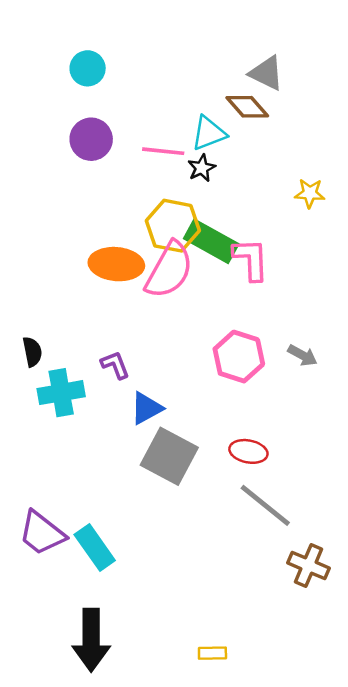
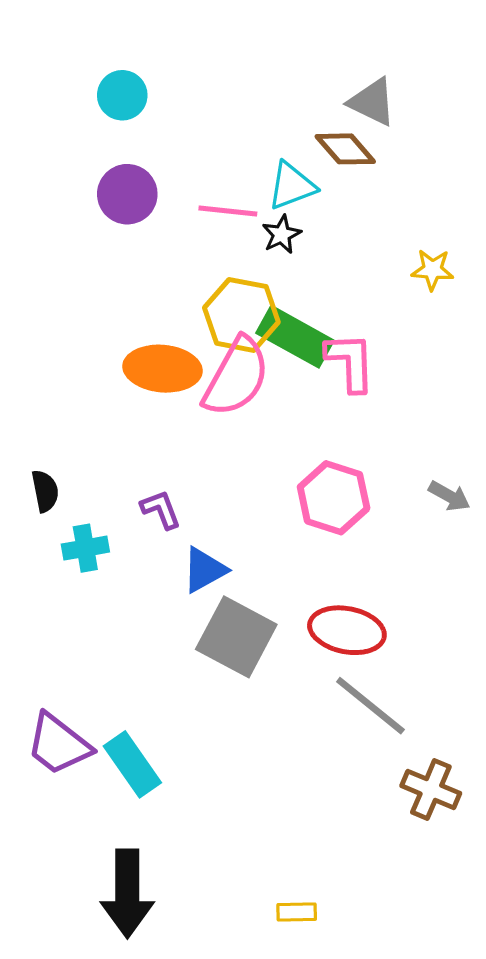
gray arrow: (302, 355) -> (449, 496), moved
cyan cross: (61, 393) -> (85, 548), size x0.7
red ellipse: (248, 451) -> (347, 630), size x1.4

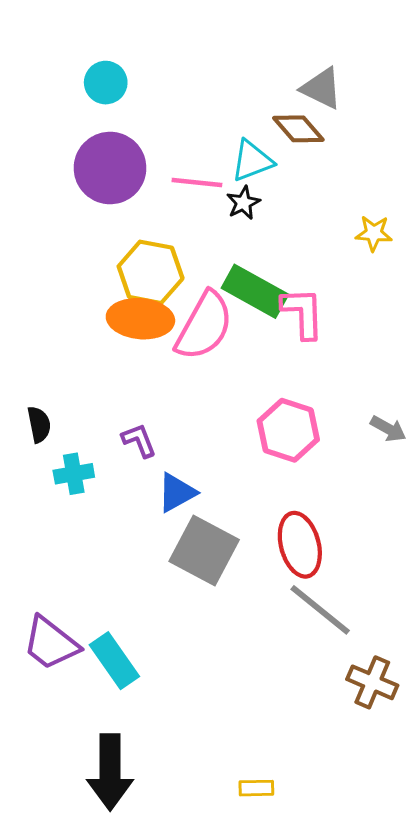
purple circle: (127, 194) -> (110, 168), size x1.4
yellow hexagon: (241, 315) -> (151, 272), moved
red ellipse: (347, 630) -> (300, 545), turned 64

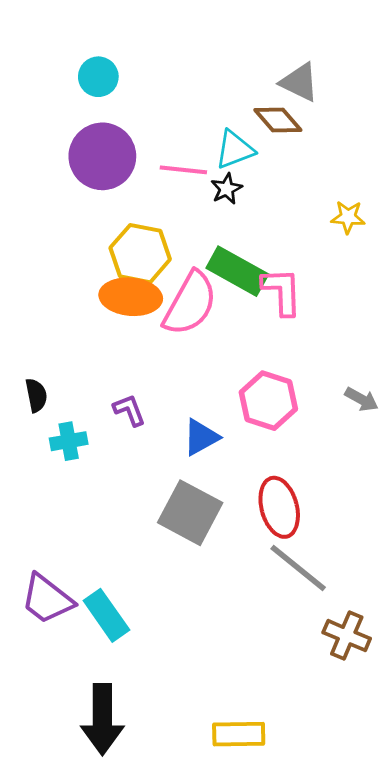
blue triangle: (177, 493) -> (201, 437), moved
yellow rectangle: (256, 788) -> (239, 734), size x1.6

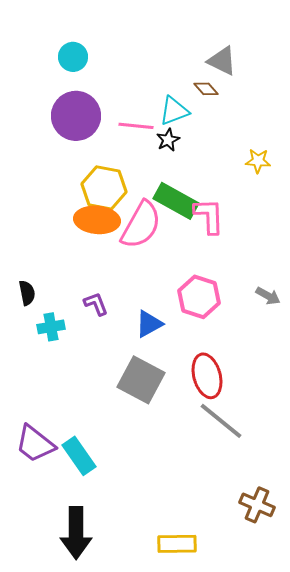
brown diamond: (278, 120) -> (206, 89), size x0.7
brown cross: (347, 636) -> (257, 505), moved

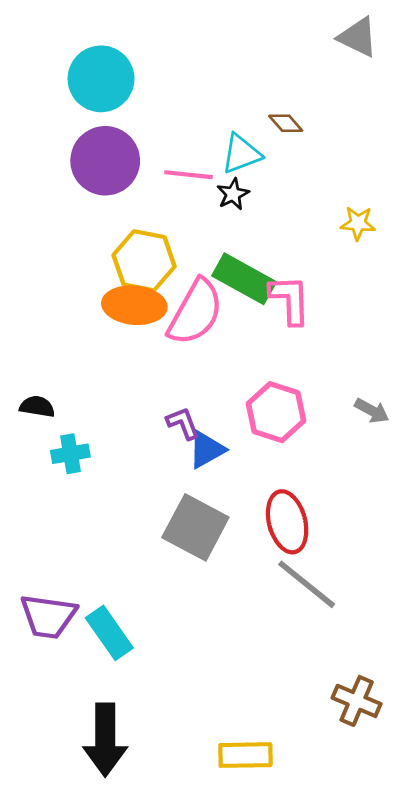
cyan circle: (73, 57) -> (101, 79), size x1.6
gray triangle: (222, 61) -> (358, 37), moved
black semicircle: (27, 293) -> (37, 407), turned -70
purple L-shape: (96, 304) -> (183, 423), moved
purple trapezoid: (35, 444) -> (48, 616), turned -30

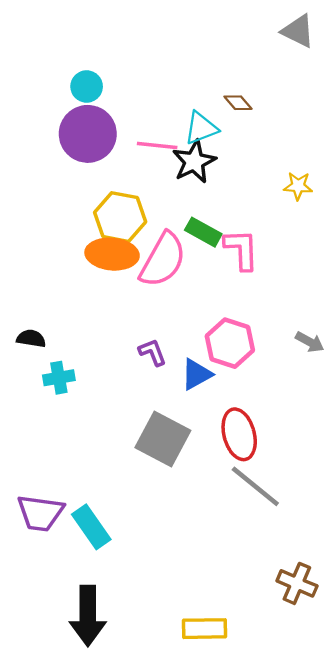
cyan circle: (101, 79) -> (87, 86), moved, size x0.6
black star: (233, 194) -> (194, 162), size x1.6
green rectangle: (244, 279) -> (203, 232), size x0.7
blue triangle: (207, 450) -> (196, 374), moved

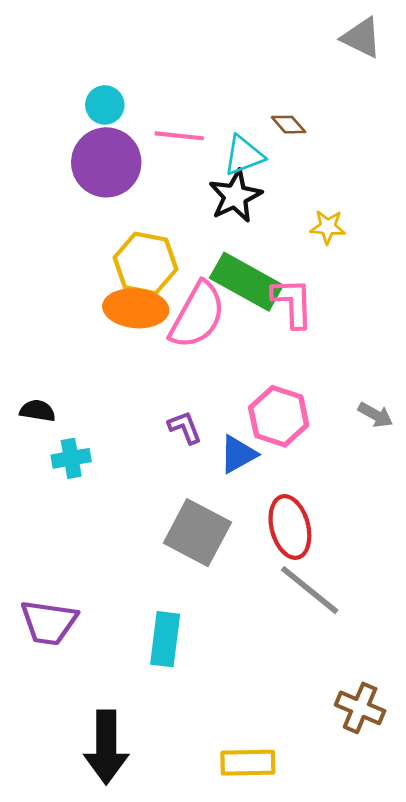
pink line: (157, 145) -> (179, 136), moved
yellow star: (298, 186) -> (328, 227), moved
green rectangle: (203, 232) -> (246, 282), size x1.6
cyan rectangle: (91, 527) -> (165, 639), moved, turned 42

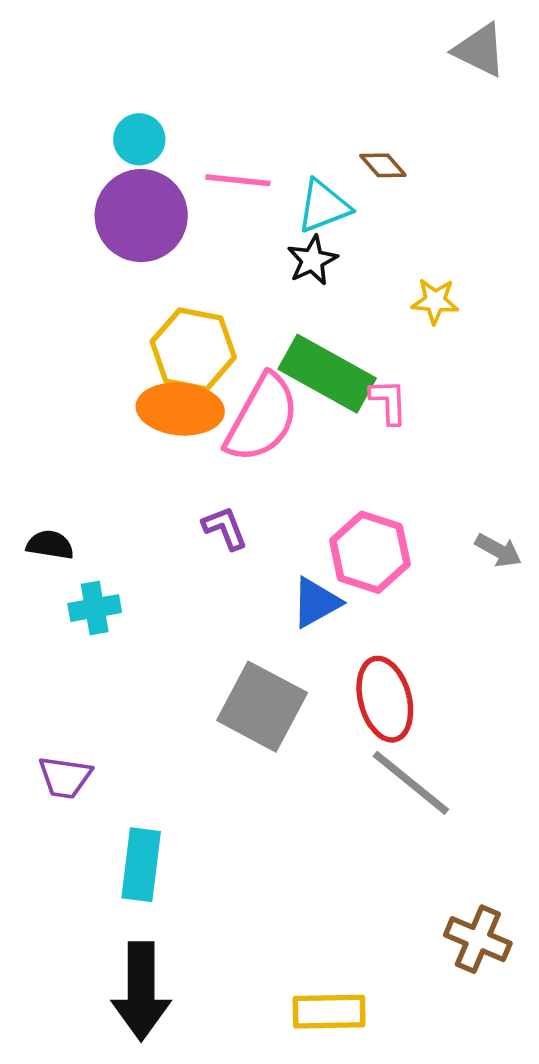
black star: (235, 196) -> (312, 260), size x0.7
pink L-shape: (293, 303) -> (389, 402), size x0.7
purple L-shape: (185, 427) -> (225, 528), moved
purple trapezoid: (49, 622) -> (65, 777), moved, size x0.7
cyan rectangle: (165, 639) -> (141, 865), moved

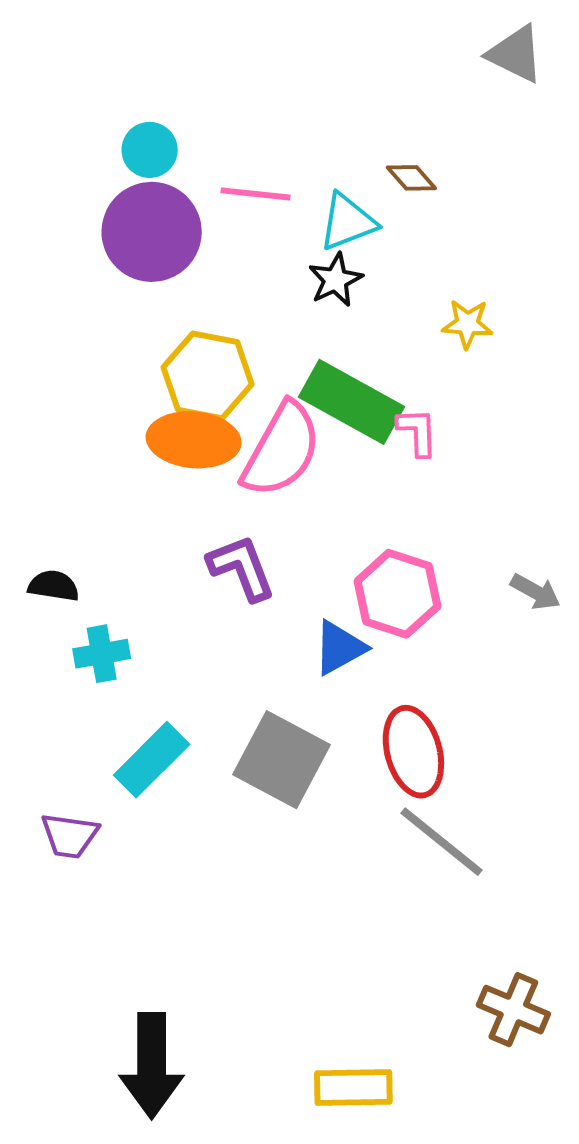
purple L-shape: (225, 528) -> (242, 568), size x1.4
cyan rectangle: (141, 865) -> (152, 760), moved, turned 38

